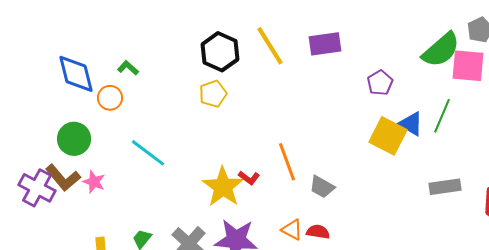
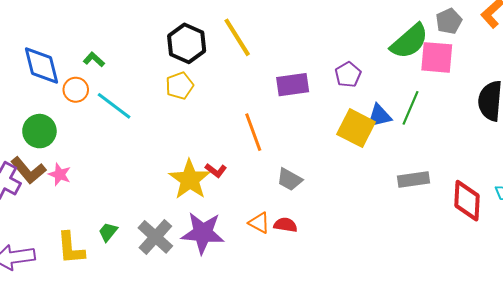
purple rectangle: (325, 44) -> (293, 85), moved
blue triangle: (411, 124) -> (379, 116), turned -44
cyan line: (148, 153) -> (114, 106), moved
orange line: (287, 162) -> (253, 132), moved

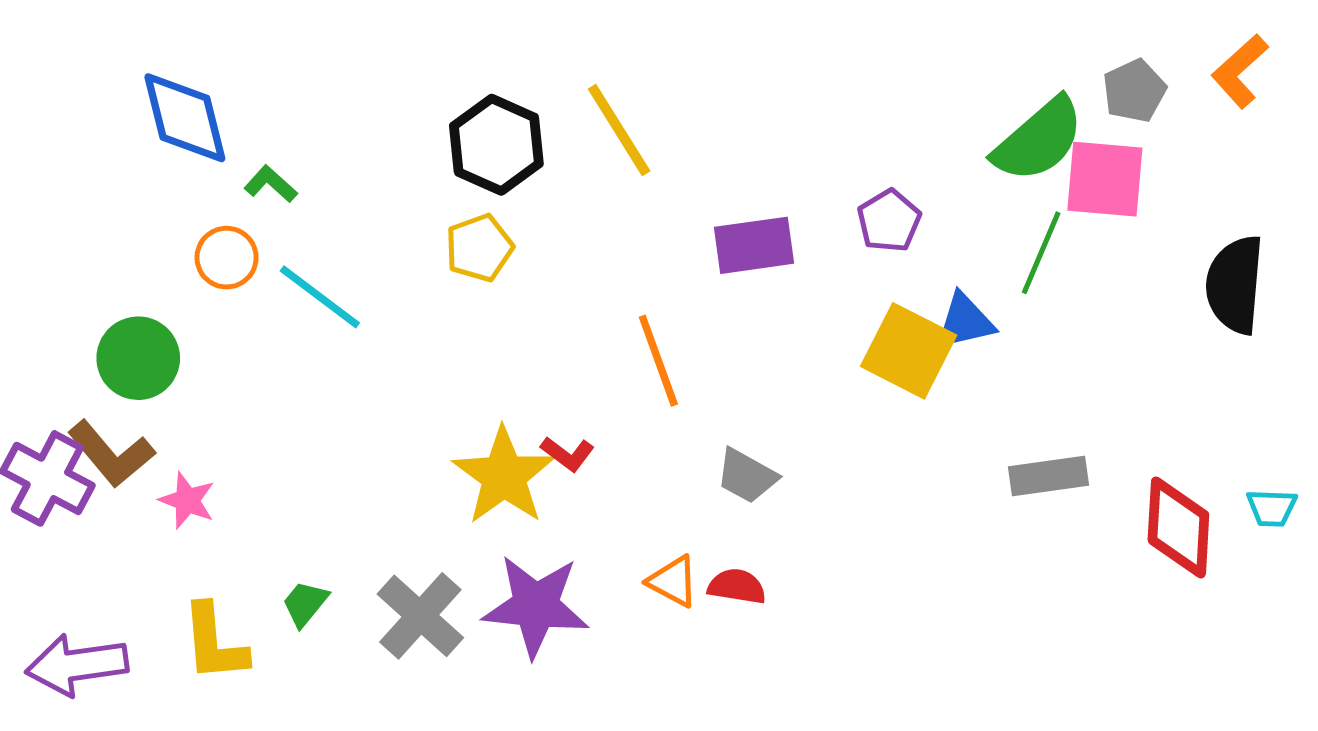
blue diamond: (41, 66) -> (185, 118), moved
green line: (411, 108) -> (1041, 253), moved
pink star: (60, 174) -> (187, 500), moved

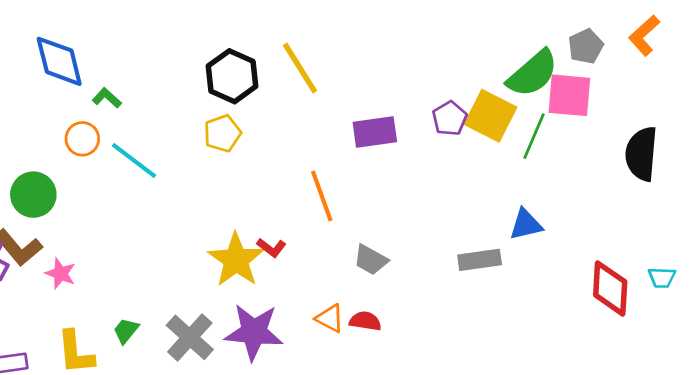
blue triangle: (965, 321) -> (526, 225), moved
yellow square: (909, 351) -> (490, 116), moved
gray rectangle: (1048, 476) -> (480, 260), moved

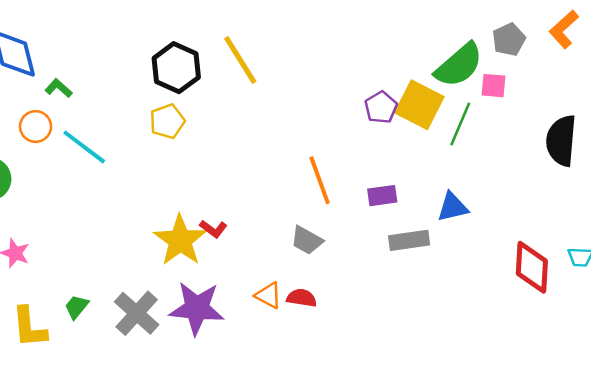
pink square: (569, 95) -> (493, 86), size x0.6
purple rectangle: (375, 132) -> (382, 196), moved, size x0.7
orange line: (322, 196) -> (320, 180), moved

